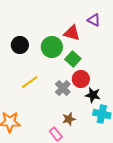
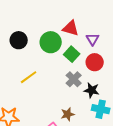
purple triangle: (94, 20) -> (93, 39), moved, turned 32
red circle: (81, 79) -> (95, 62), moved
gray cross: (63, 88) -> (74, 79), moved

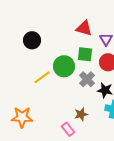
green circle: (51, 42) -> (64, 66), moved
green square: (72, 54) -> (85, 54), turned -35

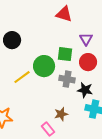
red triangle: (84, 28) -> (64, 14), moved
gray cross: (87, 79) -> (67, 79), turned -35

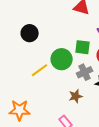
gray cross: (67, 79) -> (85, 72), turned -35
brown star: (61, 114) -> (76, 96), moved

